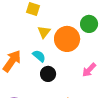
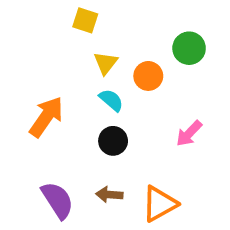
orange circle: (67, 39) -> (148, 76), size x0.6
cyan semicircle: (39, 56) -> (111, 100), moved

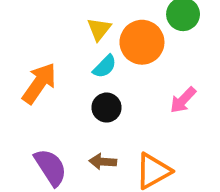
orange circle: (148, 76) -> (142, 42), size x1.5
cyan semicircle: (111, 100) -> (105, 66), turned 95

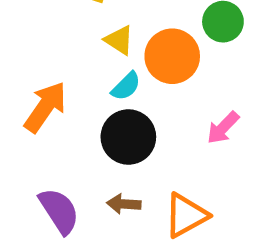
yellow triangle: (99, 29) -> (119, 40), turned -35
black circle: (107, 108) -> (128, 137), size x1.5

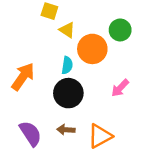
yellow triangle: (119, 40) -> (67, 30), moved
cyan semicircle: (126, 86) -> (67, 65), turned -36

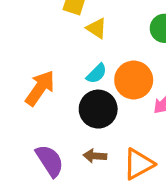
orange circle: (92, 49) -> (134, 80), moved
cyan semicircle: (67, 65) -> (97, 74), turned 36

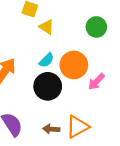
brown arrow: (95, 156) -> (51, 129), moved

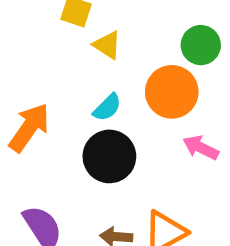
orange circle: (74, 65) -> (172, 92), moved
pink arrow: (96, 82) -> (201, 148), turned 72

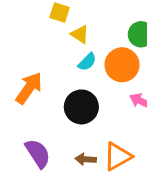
cyan semicircle: (107, 107) -> (87, 62), moved

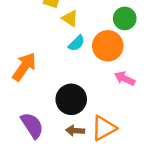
black circle: (81, 107) -> (71, 99), moved

